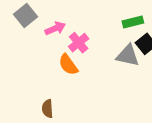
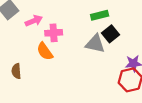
pink cross: (79, 43) -> (54, 33), turned 35
brown semicircle: (47, 109) -> (16, 71), moved

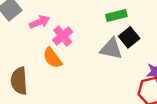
pink cross: (54, 33) -> (63, 36), turned -35
brown semicircle: (16, 71) -> (19, 81), size x1.5

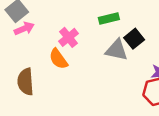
green rectangle: (116, 16) -> (109, 18), moved
pink arrow: (40, 22) -> (24, 29), moved

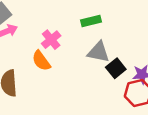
black square: (134, 39) -> (116, 68), moved

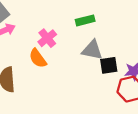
black square: (116, 68) -> (109, 65), turned 30

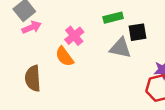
black square: (109, 65) -> (137, 32), moved

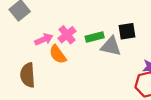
green rectangle: (113, 18) -> (95, 37), moved
pink arrow: (32, 27) -> (44, 39), moved

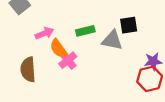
pink cross: (67, 35) -> (68, 60), moved
green rectangle: (95, 37) -> (85, 31), moved

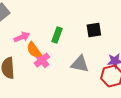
green rectangle: (85, 31) -> (57, 35), turned -56
gray triangle: (112, 40) -> (80, 64), moved

